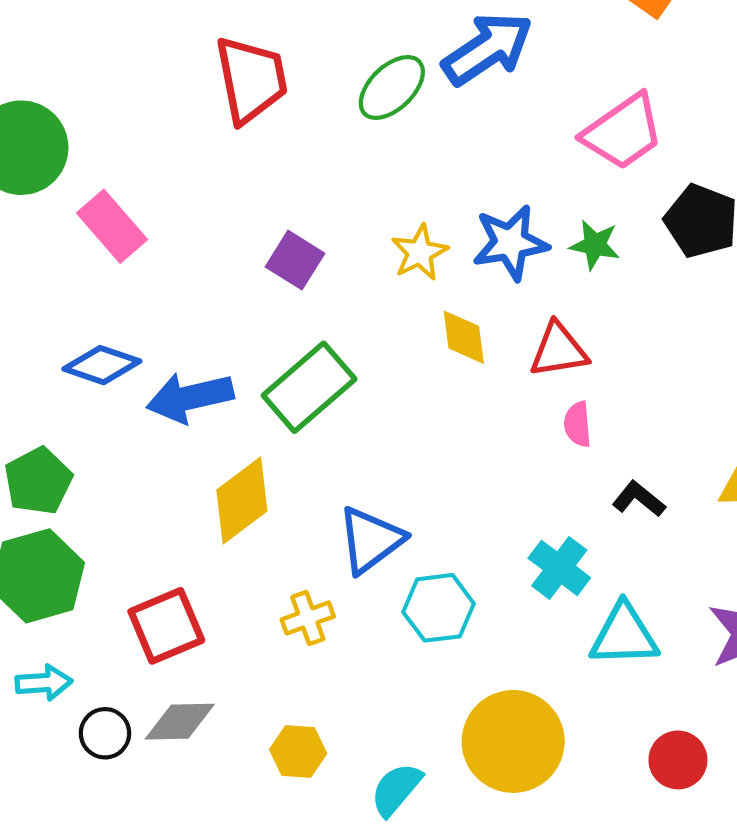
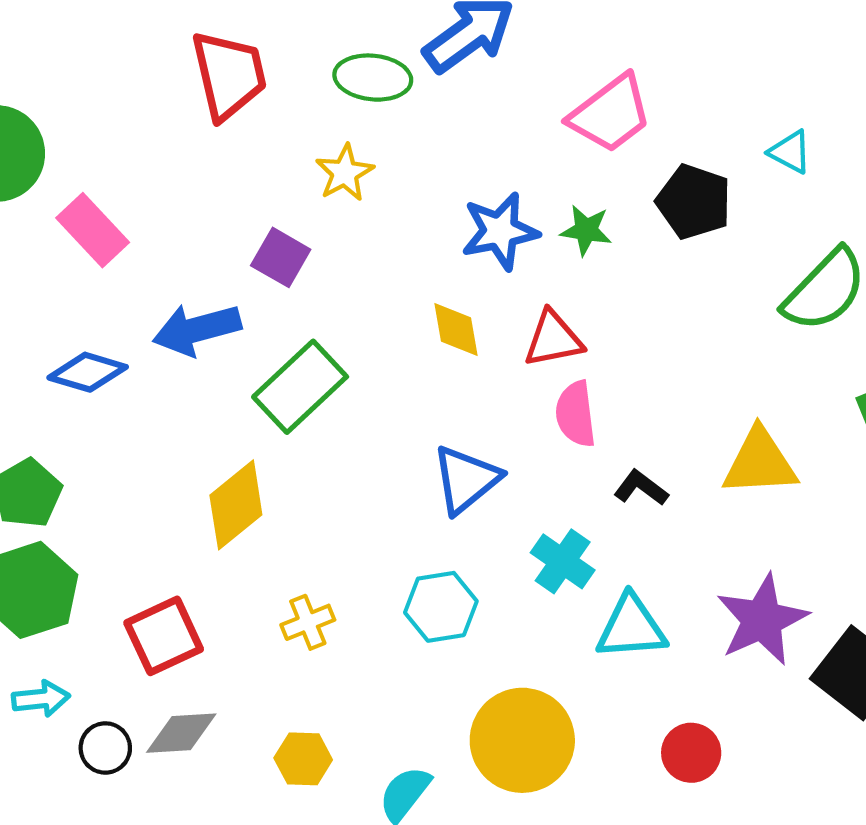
green ellipse: (392, 87) -> (373, 78), turned 52
yellow star: (420, 253) -> (345, 173), moved
blue arrow: (190, 397) -> (197, 329), moved
pink semicircle: (578, 424) -> (576, 414), size x1.4
blue triangle: (371, 540) -> (466, 480), moved

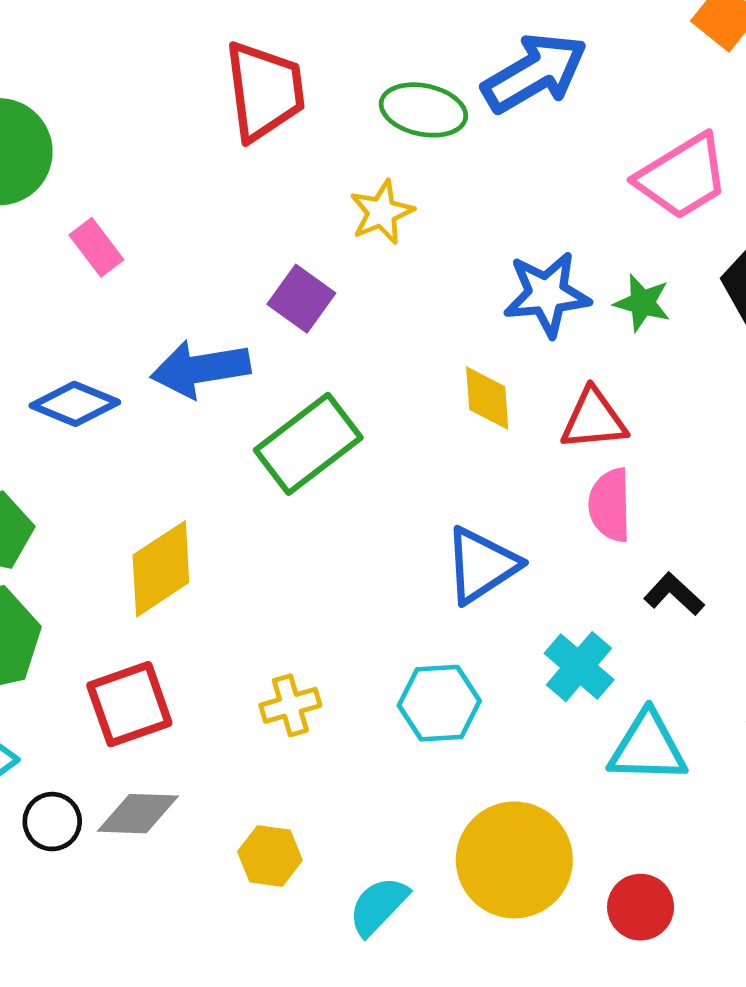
pink rectangle: (93, 230) -> (96, 247), size x0.7
yellow diamond: (236, 505) -> (161, 569), moved
red circle: (691, 753) -> (641, 907), moved

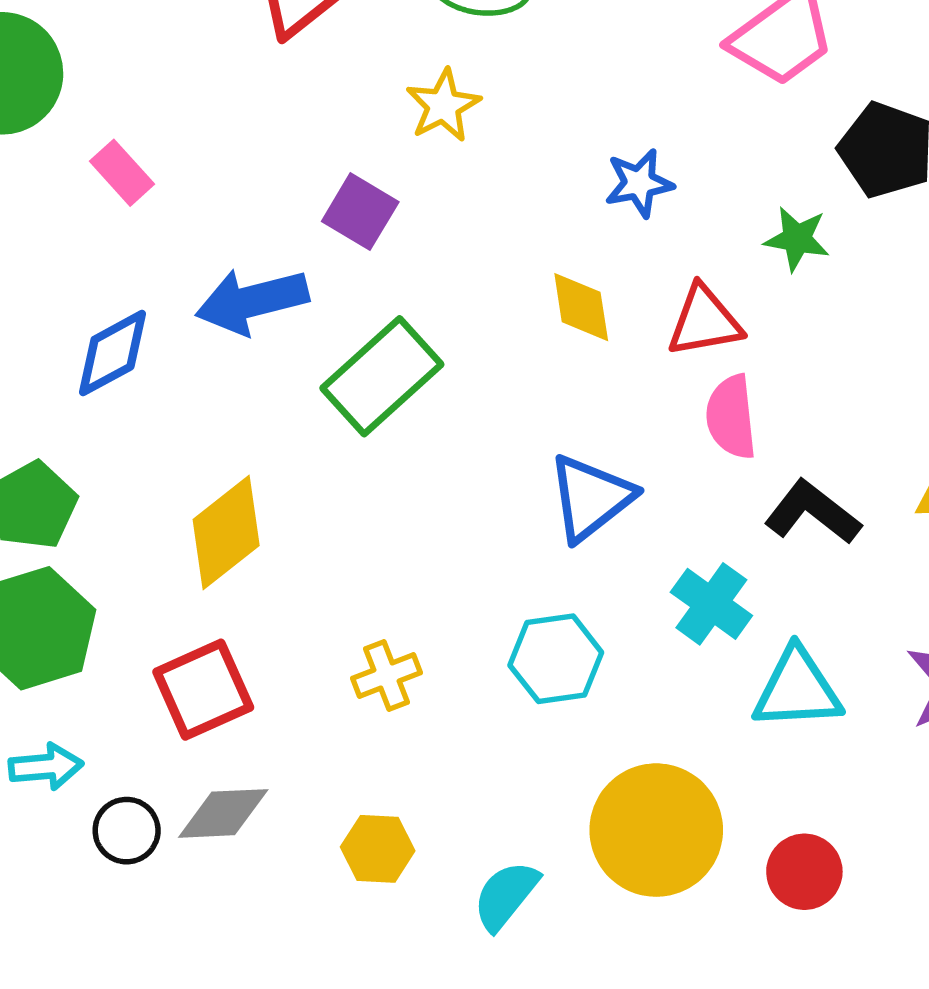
blue star: (547, 294) -> (639, 183), size x0.7
green star: (642, 303) -> (797, 239), moved
blue diamond: (75, 404) -> (112, 353), turned -46
black L-shape: (674, 594) -> (813, 512), size x1.4

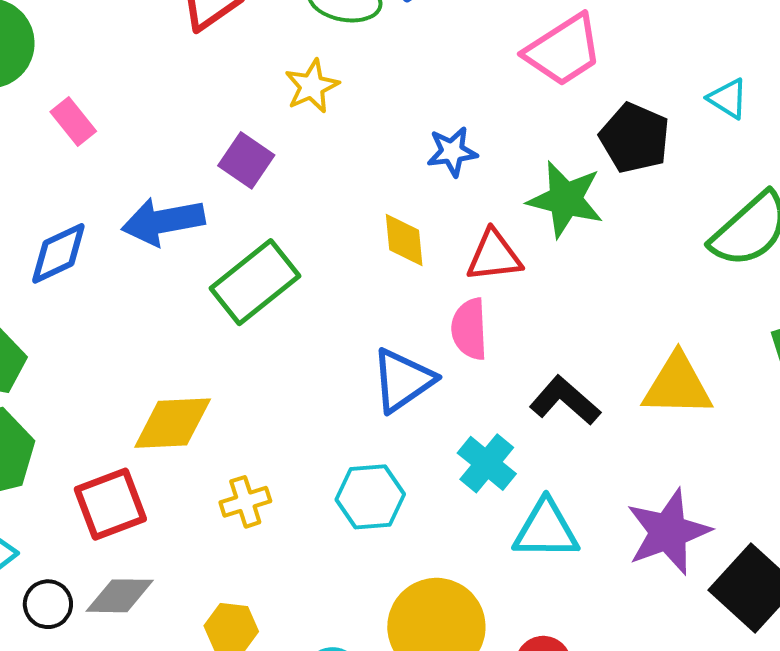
green star: (797, 239) -> (565, 199), size x1.6
pink semicircle: (731, 417) -> (469, 329), moved
yellow diamond: (226, 533) -> (173, 423), moved, turned 32

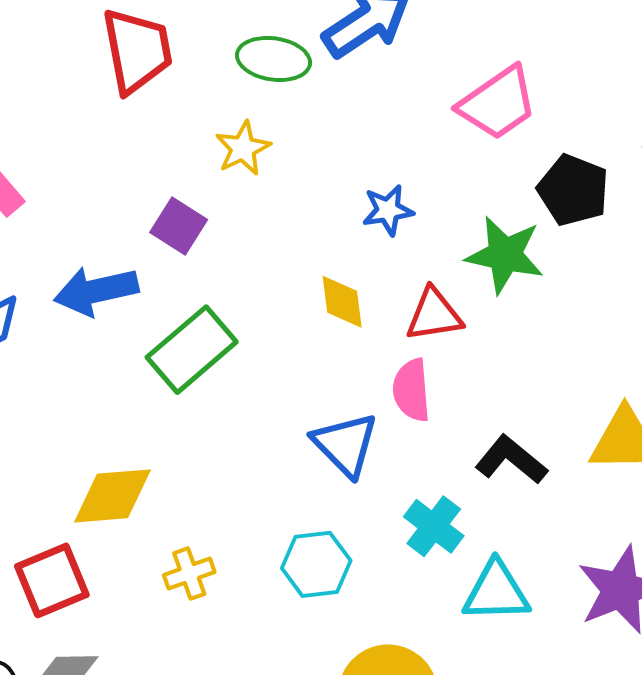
blue triangle: (403, 380) -> (345, 444), turned -38

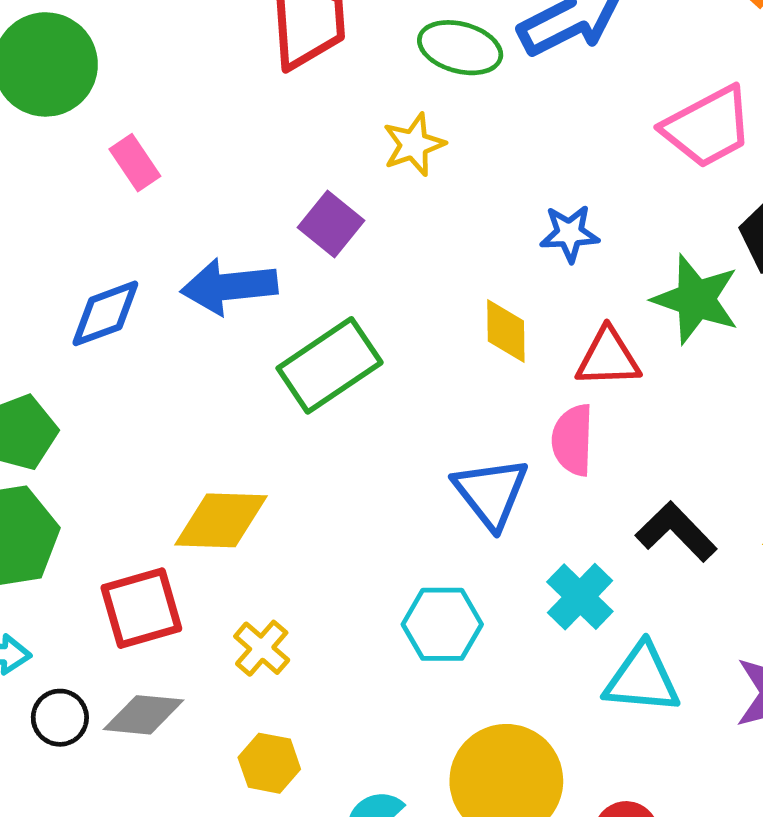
yellow cross: (189, 574) -> (262, 648), moved, turned -36

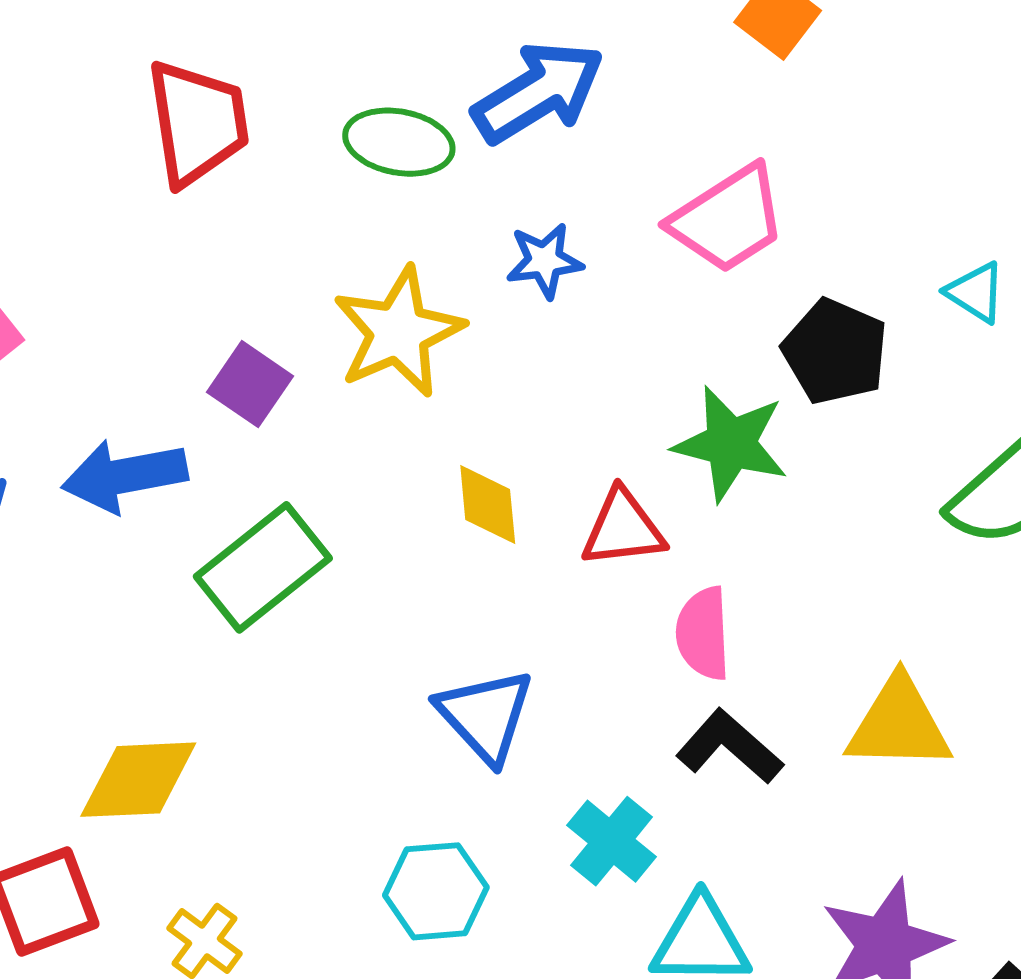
yellow star: (414, 145) -> (398, 332), moved, size x1.6
blue star: (569, 233) -> (544, 261), moved
pink semicircle: (573, 440) -> (703, 633), moved

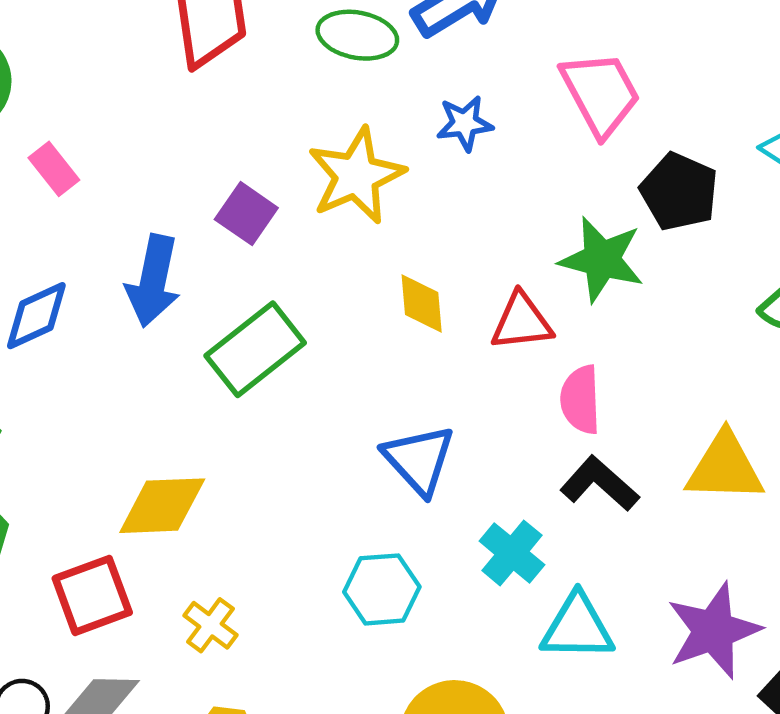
pink trapezoid: (728, 219) -> (601, 93), turned -86
blue arrow: (125, 476) -> (153, 281), turned -68

